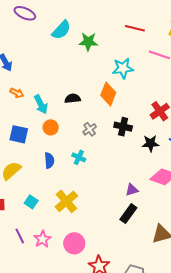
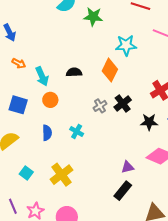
black cross: (123, 127) -> (123, 104), turned 36
gray cross: (90, 129) -> (100, 106), moved

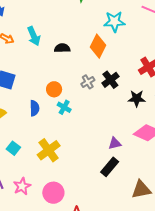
cyan arrow: (42, 76) -> (34, 36), moved
orange circle: (50, 100) -> (54, 89), moved

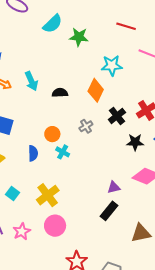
black cross: (110, 80) -> (117, 116), moved
pink circle: (53, 193) -> (55, 226), moved

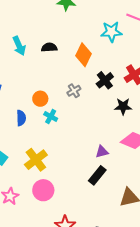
cyan star: (112, 66) -> (111, 32), moved
black semicircle: (60, 93) -> (49, 47), moved

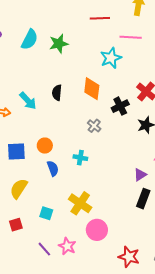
black semicircle: (49, 47) -> (57, 93), turned -63
black cross: (105, 80) -> (120, 106), turned 30
orange circle: (40, 99) -> (45, 146), moved

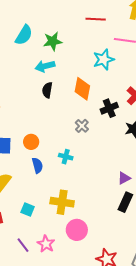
cyan arrow: (28, 101) -> (45, 66), moved, turned 114
yellow cross: (80, 203) -> (62, 202), turned -30

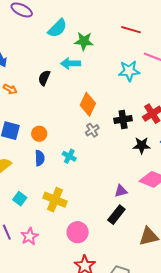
orange diamond: (82, 89) -> (88, 104), moved
black semicircle: (47, 90) -> (44, 78), moved
pink circle: (77, 230) -> (78, 232), moved

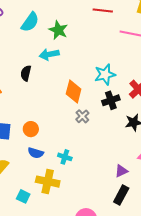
green star: (84, 41) -> (58, 30), turned 30
cyan star: (129, 71) -> (105, 74), moved
cyan cross: (69, 156) -> (65, 157), moved
blue semicircle: (40, 158) -> (36, 153), turned 119
yellow cross: (55, 200) -> (48, 182), moved

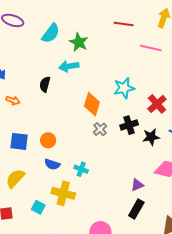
black cross: (111, 100) -> (129, 125), moved

